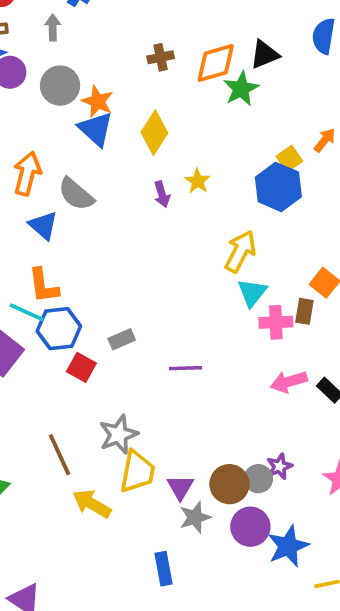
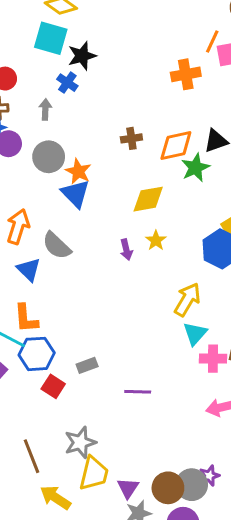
yellow diamond: (154, 133) -> (148, 199), moved, turned 44
gray circle: (258, 479) -> (192, 485), size x1.4

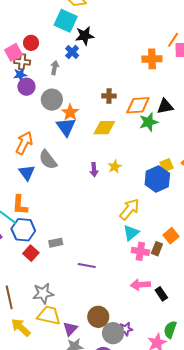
yellow diamond: (148, 199) -> (104, 128), moved
yellow trapezoid: (94, 474) -> (49, 315), turned -100
brown circle: (168, 488) -> (98, 317), moved

